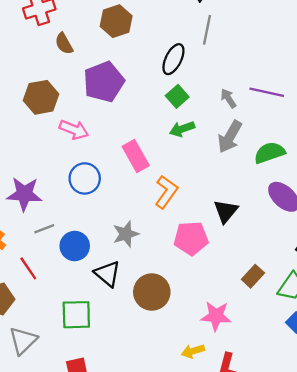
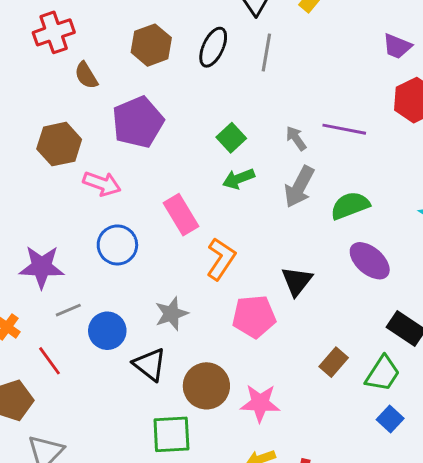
black ellipse: (173, 59) -> (213, 47), moved
green square: (76, 315) -> (171, 434), moved
pink star: (216, 316) -> (260, 403), moved

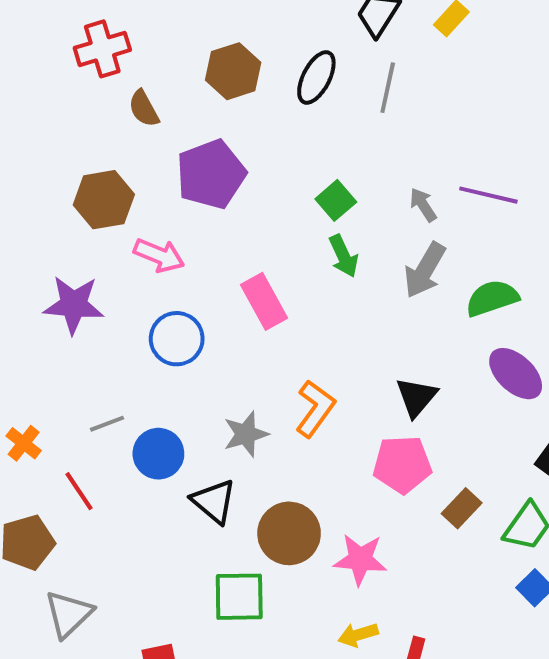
green arrow: (239, 179) -> (344, 256), turned -96
orange L-shape: (221, 259) -> (315, 409), moved
purple star: (42, 267) -> (74, 305), moved
pink pentagon: (254, 317) -> (402, 464), moved

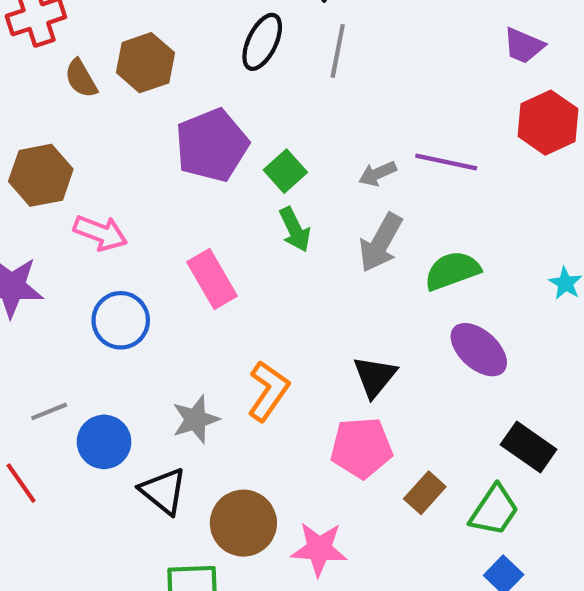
brown hexagon: (233, 71) -> (145, 63), moved
purple pentagon: (211, 174) -> (212, 145), moved
gray arrow: (423, 205) -> (377, 174), turned -80

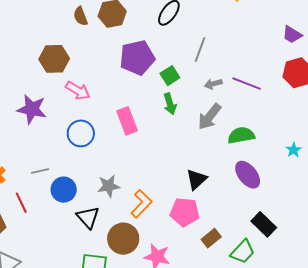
gray line: (338, 51) -> (200, 50), moved
orange L-shape: (268, 391) -> (141, 204), moved

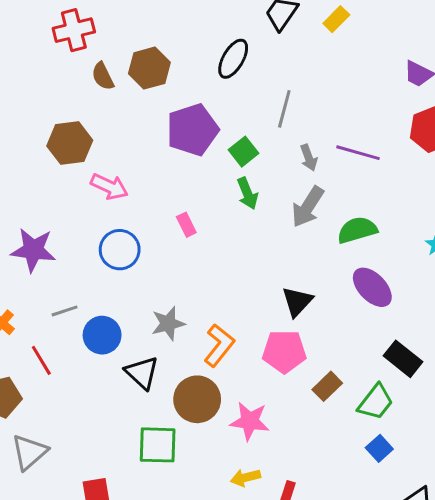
gray arrow: (213, 84) -> (309, 158), turned -90
purple star: (32, 109) -> (33, 250), moved
pink rectangle: (127, 121) -> (186, 225), size x0.6

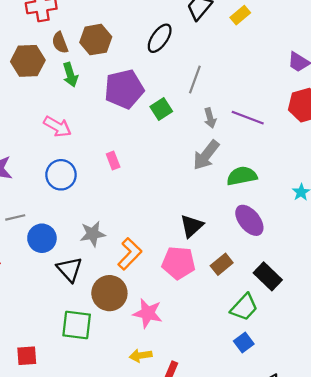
brown hexagon: (70, 143) -> (28, 61), moved
green arrow: (247, 193) -> (70, 75), moved
brown rectangle: (327, 386) -> (222, 264), moved

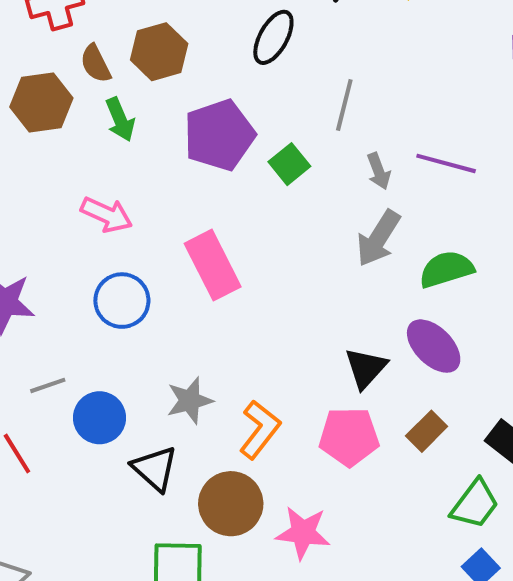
pink rectangle: (113, 160) -> (213, 265), size x2.0
purple ellipse: (249, 220) -> (434, 346), moved

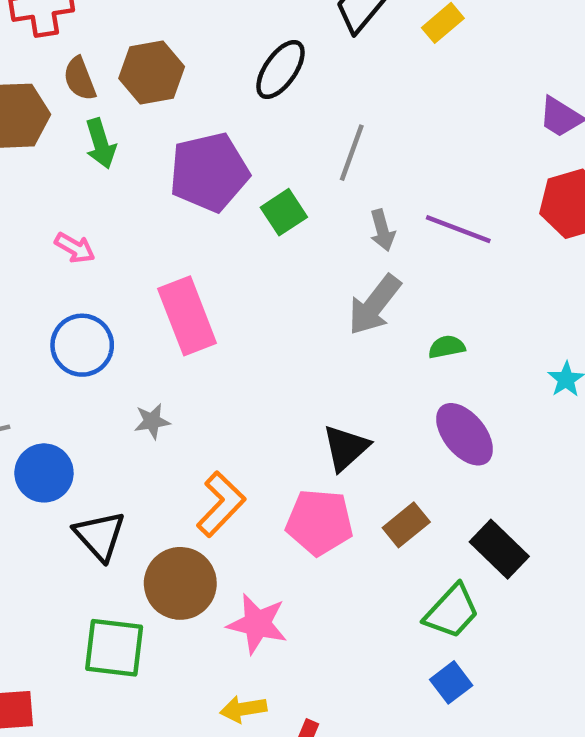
pink arrow: (107, 215) -> (75, 248), size x0.7
green semicircle: (446, 269) -> (447, 347), size x0.6
purple ellipse: (434, 346) -> (465, 434), moved
gray star: (190, 401) -> (152, 421), moved, size x0.7

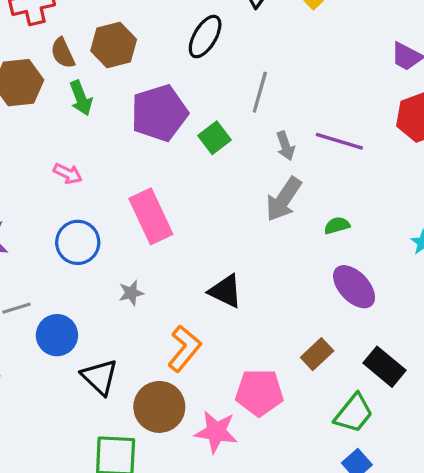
black triangle: (346, 448) -> (225, 291), moved, turned -48
pink pentagon: (319, 522) -> (259, 392), moved

